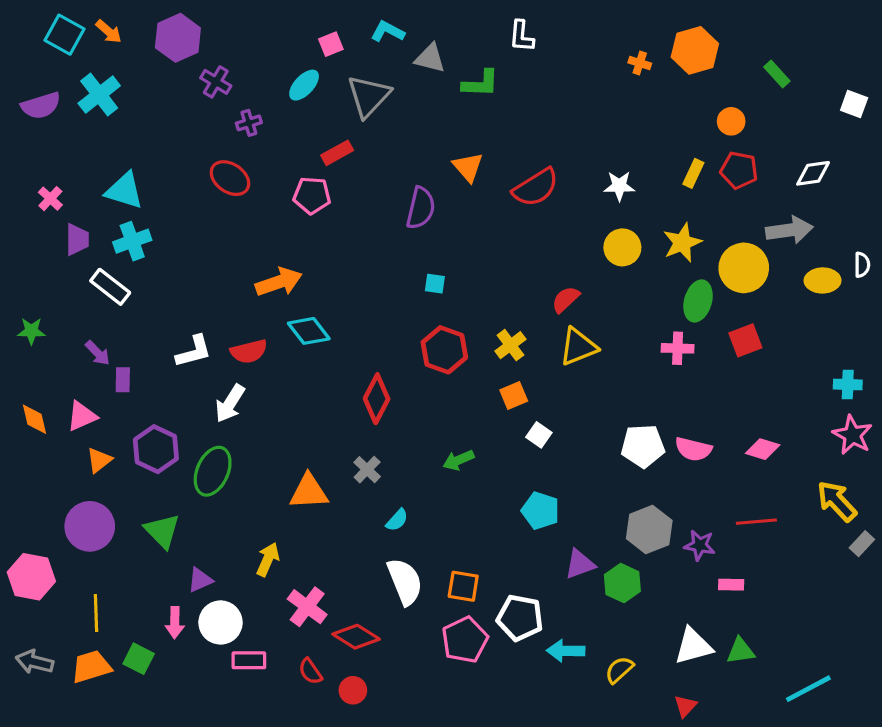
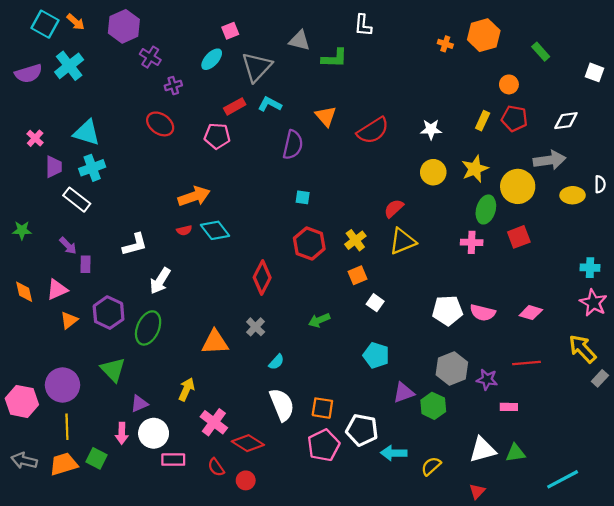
cyan L-shape: (388, 31) -> (270, 104), moved
red semicircle: (249, 351) -> (184, 230), moved, size x0.6
purple circle: (90, 526) -> (63, 385), moved

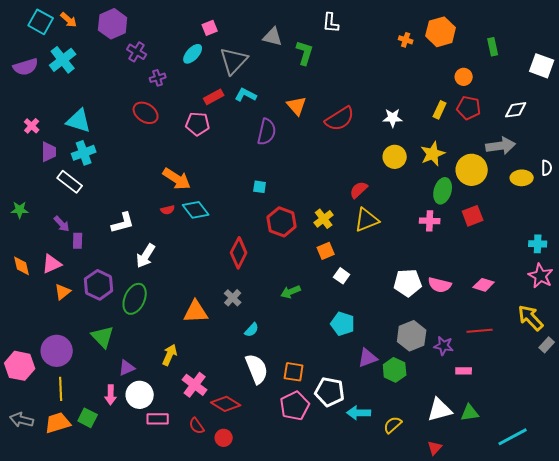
green rectangle: (541, 52) -> (493, 47), turned 30
green L-shape: (335, 58) -> (305, 53), turned -75
white square: (594, 72) -> (542, 66), size x1.4
orange arrow: (194, 196) -> (177, 179), turned 52
cyan square: (303, 197) -> (260, 187), moved

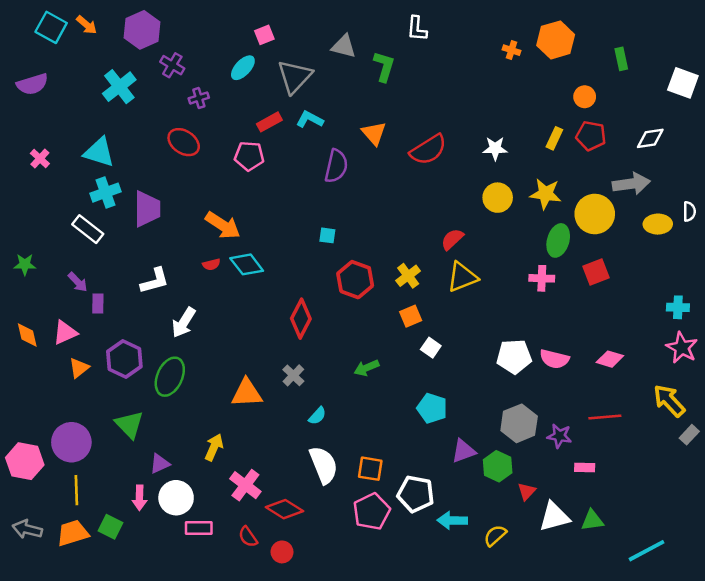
cyan cross: (63, 60) -> (119, 87), moved
purple trapezoid: (49, 152) -> (147, 209), moved, size x1.4
yellow star: (433, 154) -> (546, 194), turned 30
red triangle: (435, 448) -> (527, 491), moved

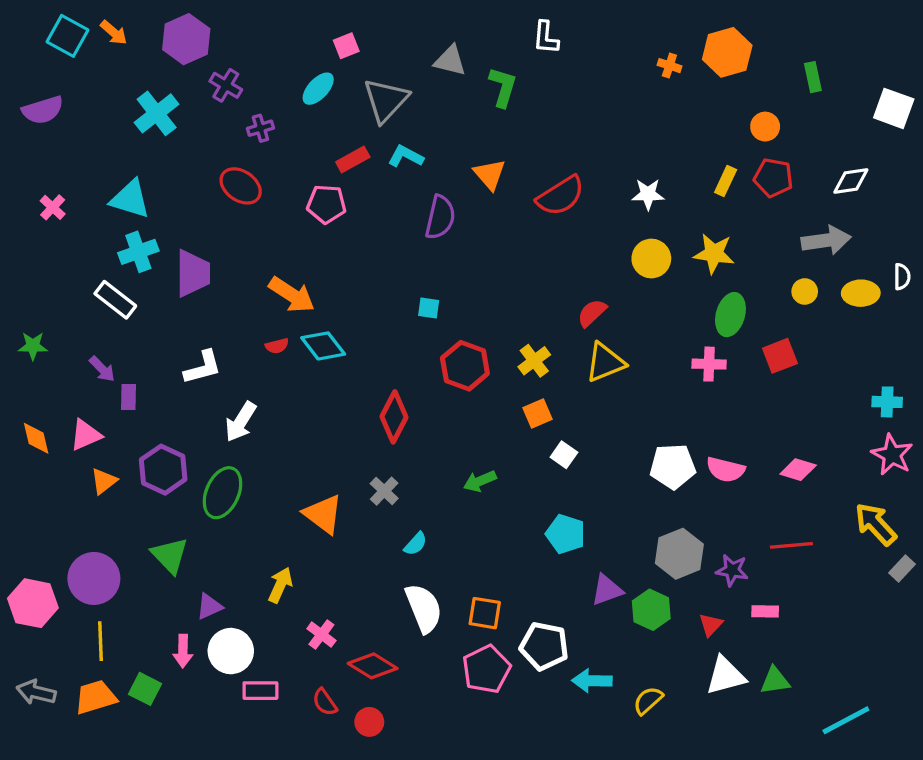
yellow circle: (595, 214) -> (805, 291), moved, size x0.5
orange triangle: (247, 393) -> (323, 514), turned 40
pink cross: (245, 485) -> (321, 635), size x0.7
red triangle: (527, 491) -> (711, 625), moved

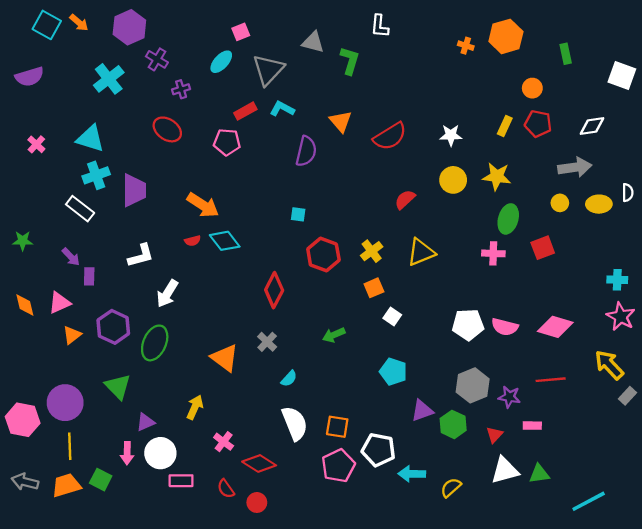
red semicircle: (592, 313) -> (405, 199), moved
pink diamond: (798, 470) -> (555, 327), size x1.4

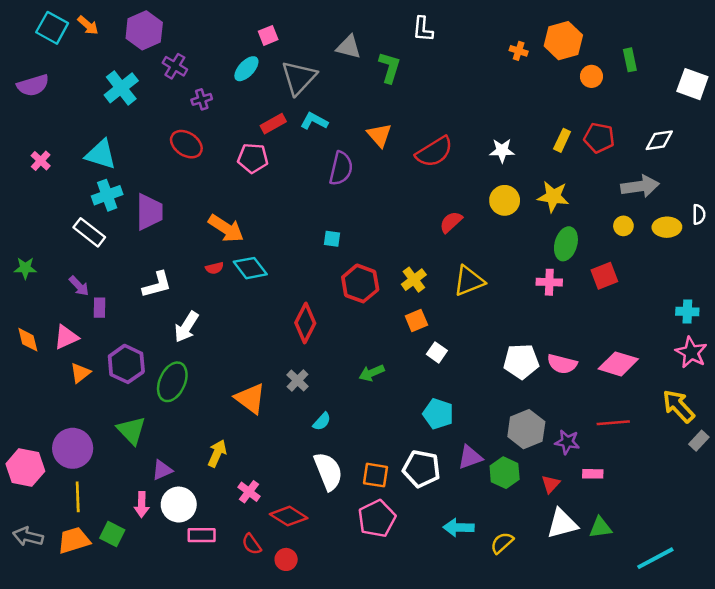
orange circle: (532, 88) -> (591, 76), moved
white pentagon: (378, 450) -> (422, 469), moved

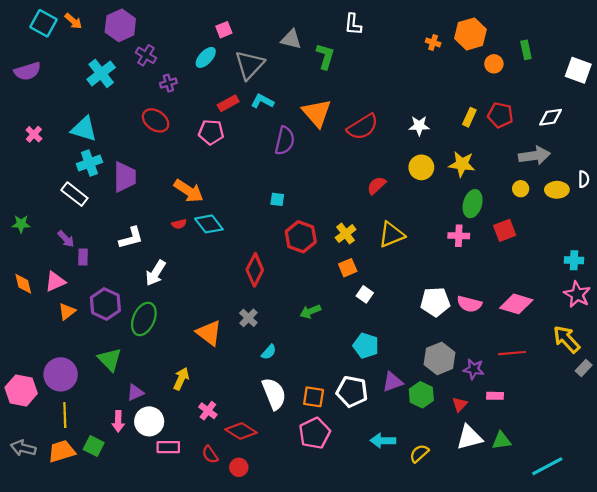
orange triangle: (379, 135) -> (317, 113), size x1.4

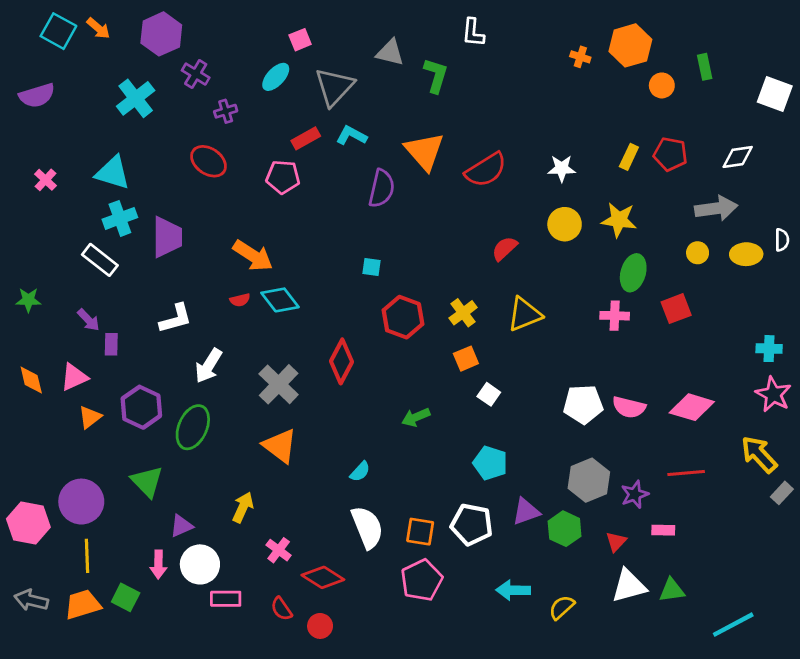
gray cross: (248, 318) -> (279, 384), moved, size x1.6
purple star: (474, 369) -> (635, 494), turned -30

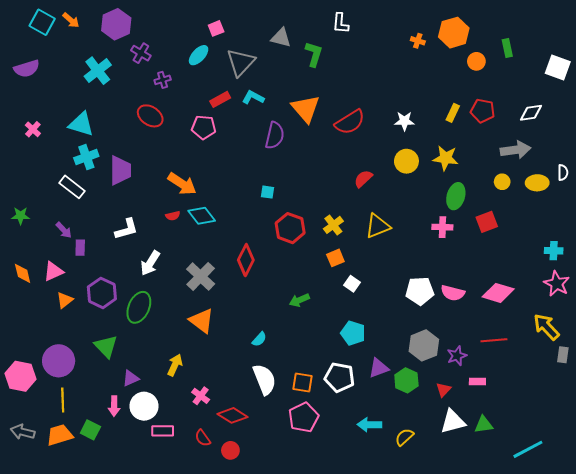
gray rectangle: (782, 493) -> (563, 355), turned -35

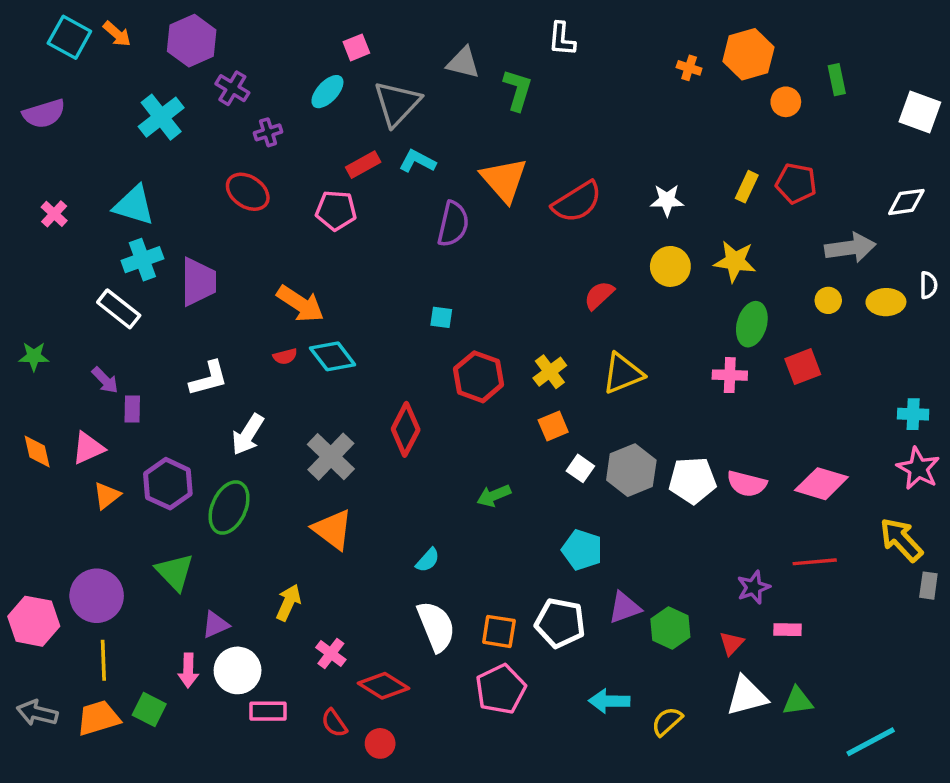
white diamond: (531, 113) -> (906, 202), moved
gray hexagon: (424, 345) -> (631, 470), moved

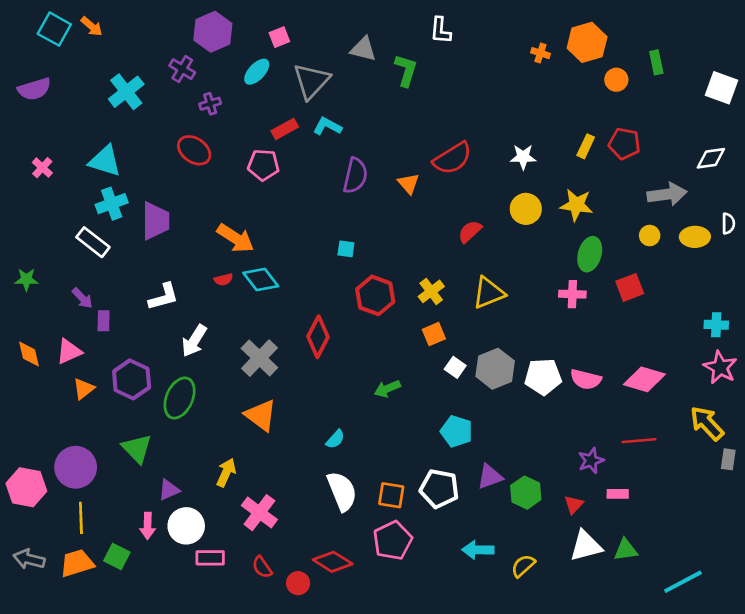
purple hexagon: (192, 41) -> (213, 32), moved
orange triangle: (504, 180) -> (409, 184), moved, size x0.6
pink cross: (331, 653) -> (259, 513), size x1.5
red diamond: (383, 686) -> (333, 562), moved

